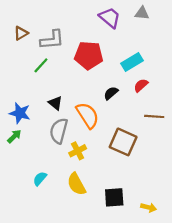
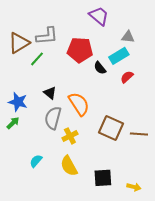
gray triangle: (142, 13) -> (128, 37), moved
brown triangle: (21, 33) -> (19, 43), moved, size x1.6
black semicircle: (111, 93) -> (100, 68), moved, turned -88
brown line: (154, 116) -> (139, 134), moved

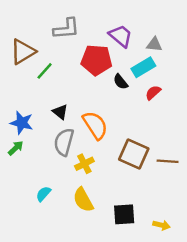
purple trapezoid: (99, 16) -> (121, 36), moved
gray L-shape: (47, 36) -> (66, 29), moved

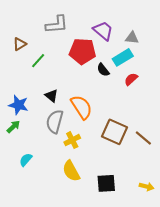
brown triangle: (23, 52) -> (20, 44), size x0.6
brown line: (168, 161) -> (143, 138), turned 36
cyan semicircle: (43, 194) -> (26, 160), moved
yellow arrow: (161, 225) -> (146, 187), moved

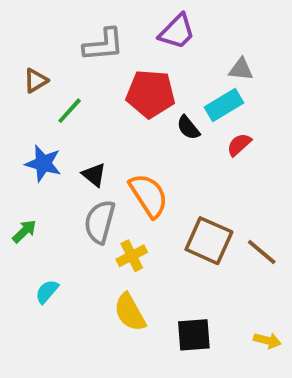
purple trapezoid: (103, 31) -> (177, 32), moved, turned 95
blue star: (19, 105) -> (43, 163), moved

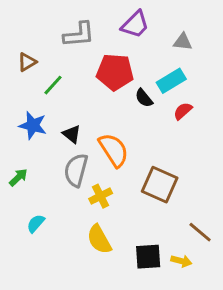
gray triangle: (241, 69) -> (183, 42), moved
brown line: (262, 252) -> (200, 232), moved
yellow arrow: (267, 341) -> (181, 261), moved

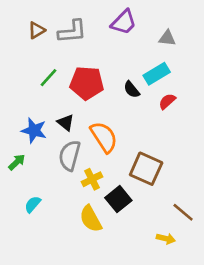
brown triangle: (27, 62) -> (37, 30), moved
red pentagon: (115, 72) -> (87, 83), moved
blue star: (33, 125) -> (34, 130), moved
black square: (148, 257) -> (118, 199), moved, turned -35

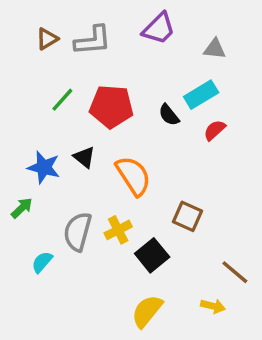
gray semicircle: (70, 155) -> (78, 232), moved
brown square: (146, 169) -> (188, 216), size x0.7
yellow semicircle: (91, 219) -> (147, 311), moved, turned 68

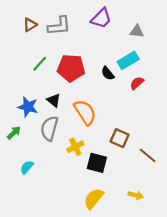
gray semicircle: (78, 232) -> (49, 128), moved
black square: (152, 255) -> (97, 163), turned -36
brown line: (235, 272) -> (148, 155), moved

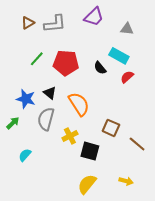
cyan rectangle: (128, 60) -> (119, 56), turned 60

